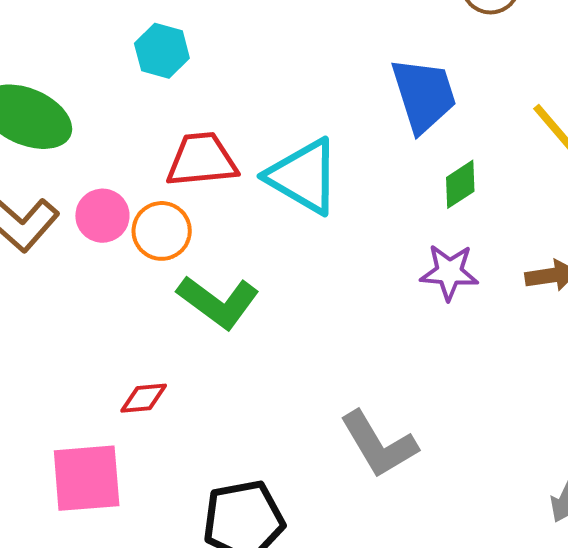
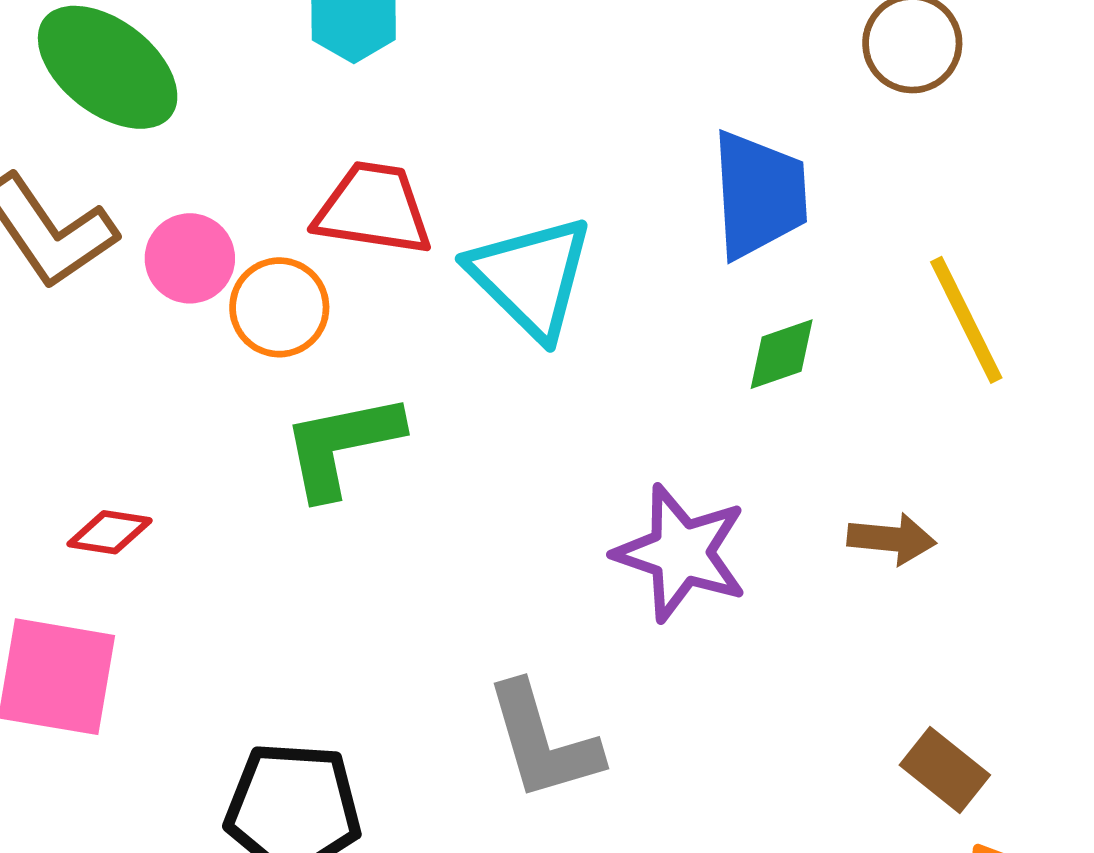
purple star: (449, 272) -> (681, 553), moved, size x1.4
green L-shape: (218, 302) -> (342, 445), turned 118
red diamond: (144, 398) -> (110, 532), moved

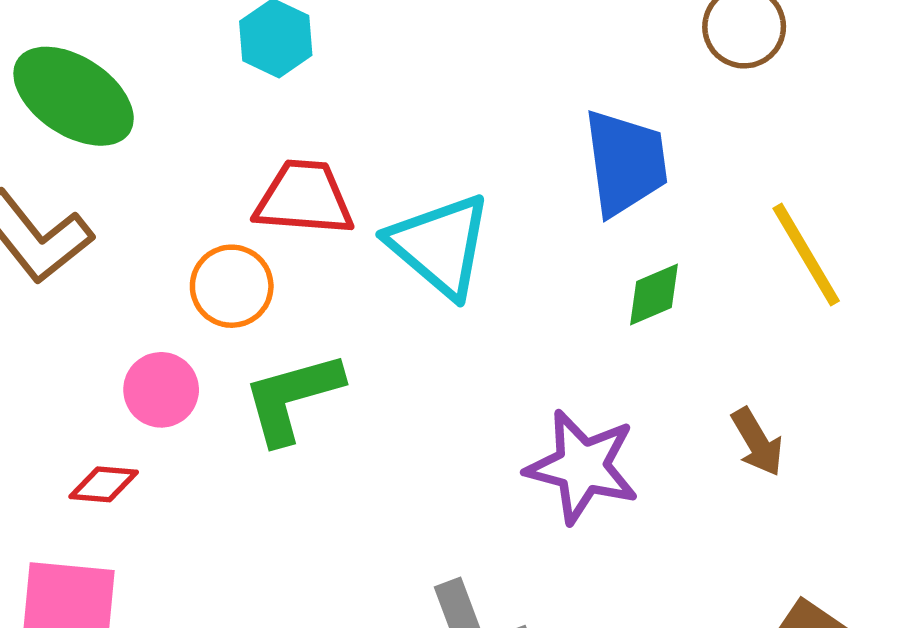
pink circle: (190, 258) -> (161, 390), moved
brown arrow: (892, 539) -> (757, 442), turned 58

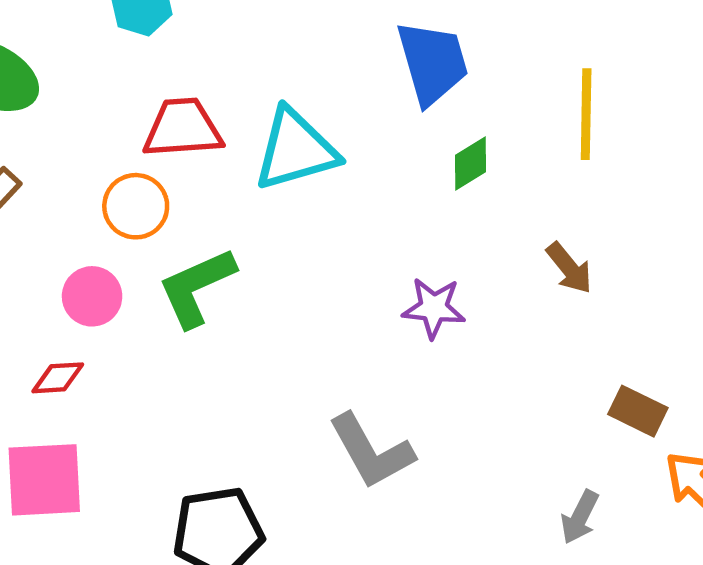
cyan triangle: (440, 245) -> (296, 150), turned -48
yellow line: (806, 255) -> (586, 114), turned 40
purple star: (582, 467) -> (434, 308), size x0.7

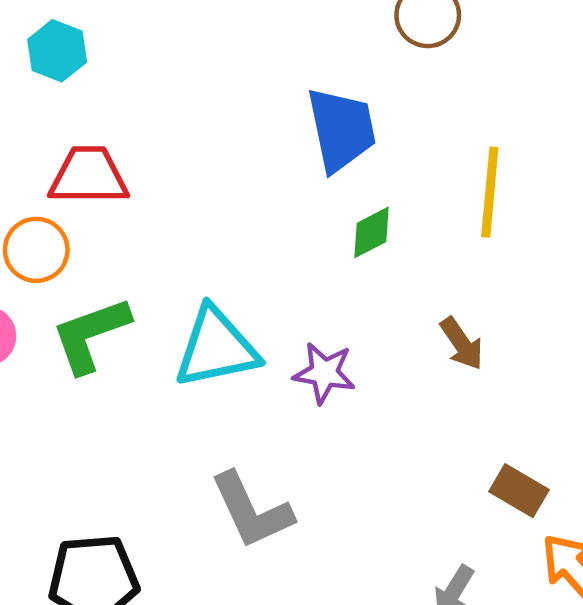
cyan triangle: (296, 150) -> (216, 348), moved

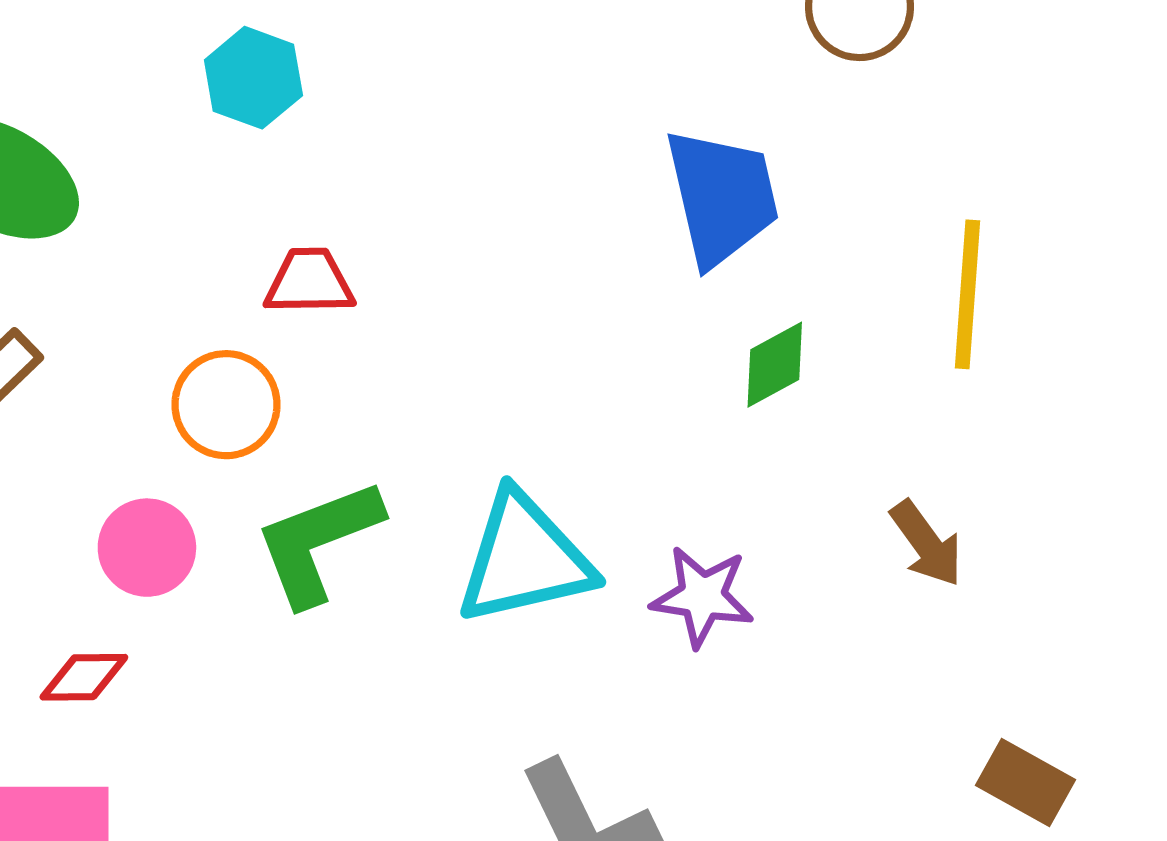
red trapezoid: (89, 176) -> (309, 282), size x0.7

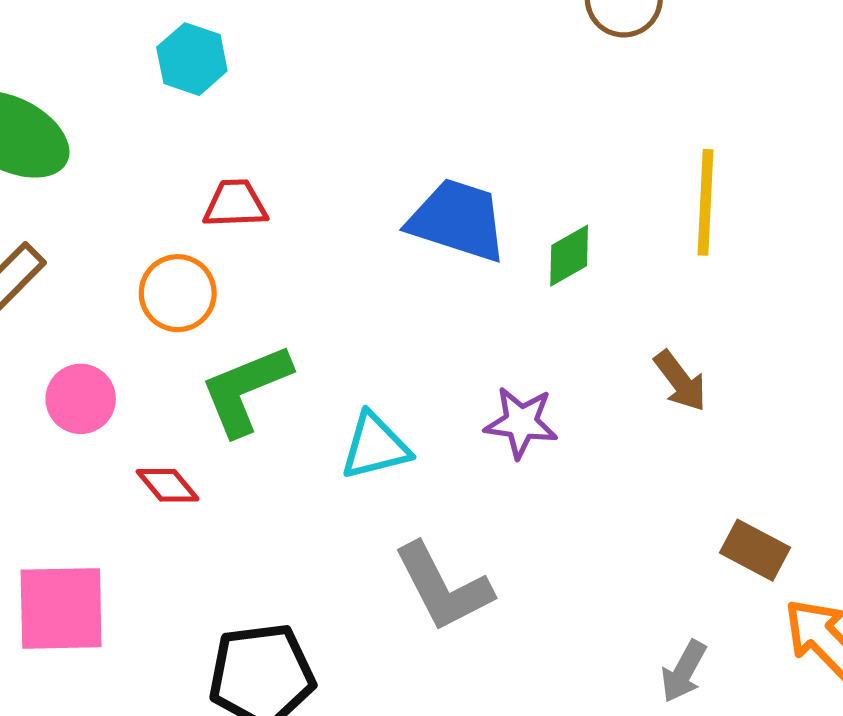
blue trapezoid: (722, 197) -> (458, 220), moved, turned -58
pink circle: (147, 548) -> (81, 399), moved
cyan triangle: (524, 559) -> (375, 446), moved, size x0.7
red diamond: (84, 677) -> (168, 485), moved, turned 52

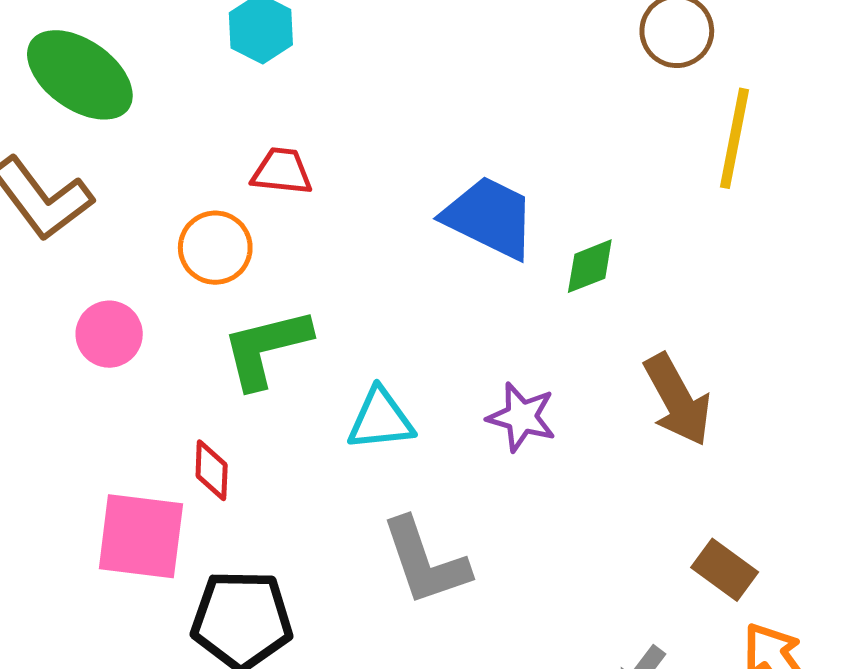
yellow line: (706, 202) -> (735, 138), moved
brown arrow: (680, 381) -> (678, 400), size x1.5
red diamond: (168, 485) -> (212, 470), moved, turned 34
pink square: (61, 608) -> (141, 536), moved

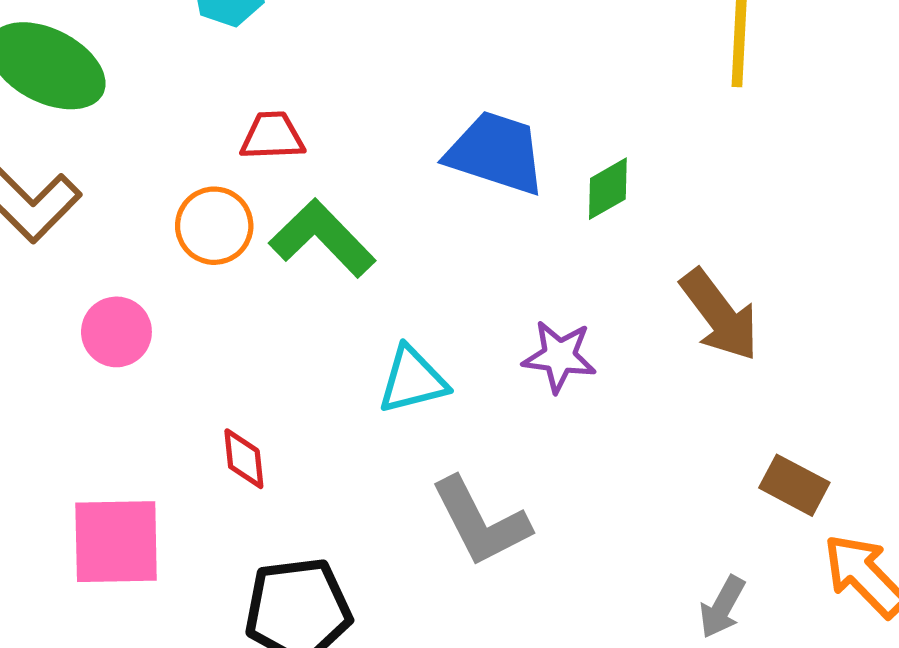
green L-shape: (266, 348) -> (322, 238), moved, turned 68
pink square: (141, 536) -> (116, 542), moved

